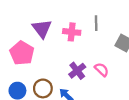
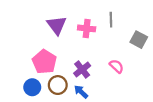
pink pentagon: (22, 53) -> (44, 62), moved
purple cross: (77, 71) -> (82, 70), moved

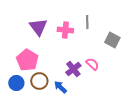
purple cross: (82, 70) -> (73, 69), moved

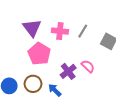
gray line: (87, 22) -> (83, 31), moved, turned 32
pink pentagon: (27, 60) -> (39, 54), moved

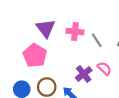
gray line: (83, 31) -> (97, 40), moved, turned -64
pink pentagon: (39, 54) -> (35, 55), moved

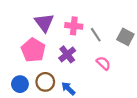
purple cross: (84, 74) -> (67, 54), moved

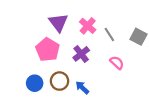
pink cross: (74, 26) -> (88, 26), turned 35

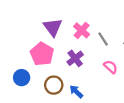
blue circle: (35, 83) -> (22, 78), moved

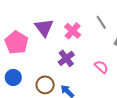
gray line: (103, 39) -> (101, 22), moved
pink pentagon: (42, 54) -> (16, 42), moved

